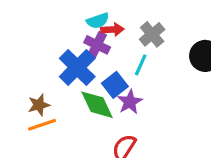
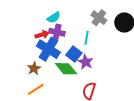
red arrow: (112, 30) -> (42, 35), moved
gray cross: (152, 34) -> (99, 18), moved
brown star: (39, 105) -> (34, 68), moved

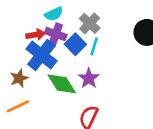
gray cross: (99, 18) -> (90, 23), moved
blue square: (74, 54) -> (75, 44), moved

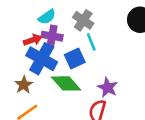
blue square: (75, 44) -> (75, 58), moved, turned 30
cyan line: (94, 46) -> (91, 42), turned -30
purple star: (89, 78) -> (108, 87), moved

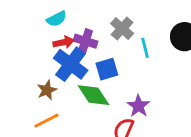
cyan semicircle: (47, 17) -> (57, 19), moved
cyan line: (91, 42) -> (145, 48), moved

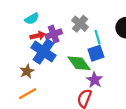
purple cross: (85, 41) -> (54, 34), turned -35
blue square: (107, 69) -> (96, 53), moved
green diamond: (93, 95) -> (79, 63), moved

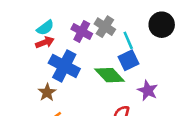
purple cross: (54, 34) -> (82, 31), moved, turned -35
red arrow: (38, 36) -> (45, 42), moved
purple star: (95, 80) -> (148, 91), moved

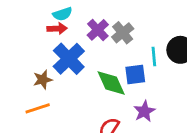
cyan line: (128, 40) -> (154, 57), moved

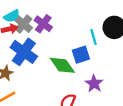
gray cross: (123, 33) -> (23, 24), moved

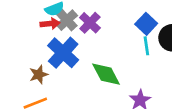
blue square: (81, 55) -> (146, 24), moved, turned -36

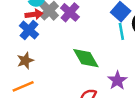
blue cross: (63, 53) -> (29, 30), moved, size x0.7

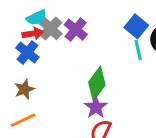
green diamond: (86, 58) -> (97, 84), turned 68
purple star: (117, 80) -> (96, 107), moved

